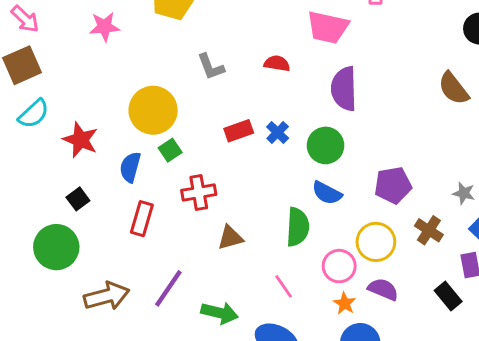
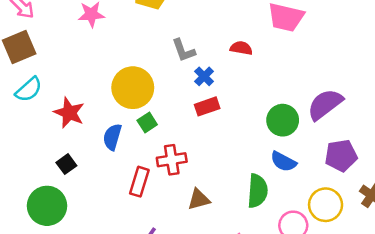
purple semicircle: (344, 89) -> (325, 104), moved, turned 54
blue cross: (278, 132) -> (204, 76), moved
red rectangle: (142, 219) -> (139, 182), moved

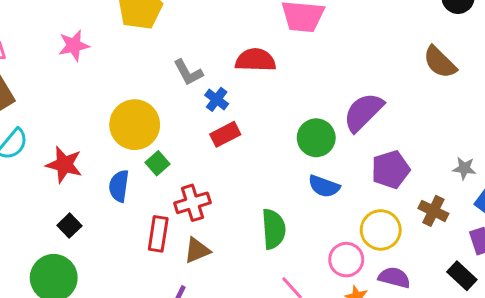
red semicircle: (241, 48) -> (255, 60), size x1.5
green semicircle: (258, 191) -> (274, 229), moved
brown triangle: (199, 199) -> (197, 250), moved

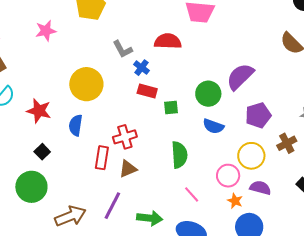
red rectangle: (225, 134) -> (147, 91), turned 42
green square: (157, 163) -> (171, 108), moved, turned 35
brown cross: (433, 211) -> (287, 143), turned 36

